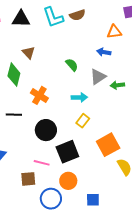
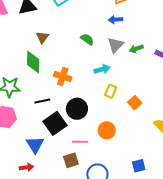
brown triangle: (29, 53) -> (42, 37), turned 32
orange square: (108, 145) -> (135, 103), moved, size x0.6
black square: (67, 152) -> (55, 123), moved
orange circle: (68, 181) -> (107, 130), moved

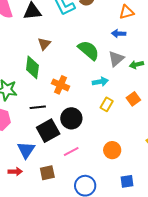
green semicircle: (87, 39) -> (89, 50), size x1.6
orange square: (135, 103) -> (133, 99), moved
orange circle: (107, 130) -> (112, 150), moved
pink line: (80, 142) -> (71, 151), turned -35
brown square: (71, 160) -> (47, 173), moved

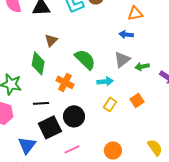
green semicircle: (89, 50) -> (85, 59), moved

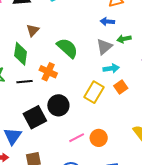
green arrow: (142, 67) -> (124, 39), moved
cyan arrow: (105, 81) -> (111, 68), moved
black line: (41, 103) -> (25, 82), moved
yellow rectangle: (110, 104) -> (94, 92), size x1.5
pink line: (72, 149) -> (77, 138), moved

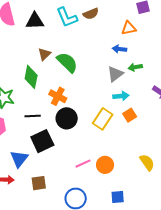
green semicircle: (67, 48) -> (67, 62), moved
black line: (25, 82) -> (33, 116), moved
black circle: (58, 105) -> (67, 118), moved

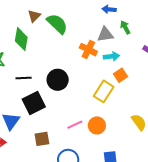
green arrow: (135, 67) -> (125, 27), turned 72
gray triangle: (115, 74) -> (105, 34), turned 30
orange cross: (58, 96) -> (88, 50), moved
yellow rectangle: (103, 119) -> (104, 91), moved
brown square: (39, 183) -> (42, 139), moved

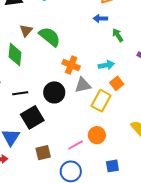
gray triangle: (105, 34) -> (83, 85), moved
orange cross: (88, 50) -> (71, 65), moved
pink line: (75, 125) -> (76, 145), moved

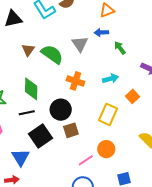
green diamond: (15, 55) -> (31, 89), moved
orange square: (117, 83) -> (132, 96), moved
gray triangle: (83, 85) -> (80, 44), moved, turned -48
brown square: (43, 153) -> (71, 130), moved

